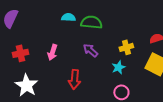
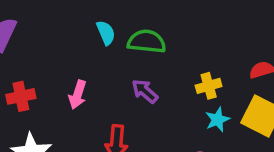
cyan semicircle: (68, 17) -> (106, 33), turned 64
cyan star: (118, 67) -> (217, 119), moved

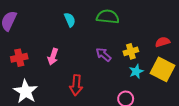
green semicircle: (147, 42) -> (108, 17), moved
purple arrow: (145, 91) -> (104, 55), moved

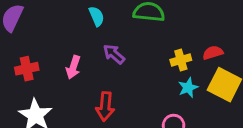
red semicircle: (163, 42) -> (213, 53), moved
purple arrow: (104, 55) -> (114, 54), moved

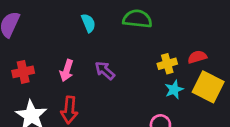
purple arrow: (114, 54) -> (105, 71), moved
red arrow: (105, 106) -> (69, 110), moved

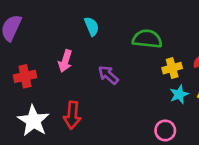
green semicircle: (137, 19) -> (147, 39), moved
pink arrow: (67, 71) -> (65, 61), moved

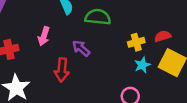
green semicircle: (147, 39) -> (98, 17), moved
red arrow: (72, 115) -> (62, 70), moved

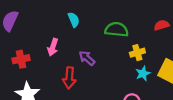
green semicircle: (98, 17) -> (117, 30), moved
red semicircle: (163, 36) -> (162, 25), moved

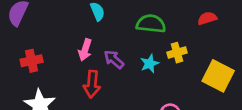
pink arrow: (53, 47) -> (85, 50), moved
cyan star: (143, 73) -> (150, 64), moved

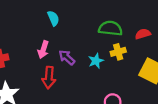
red semicircle: (207, 18) -> (143, 34), moved
green semicircle: (151, 24) -> (110, 28), moved

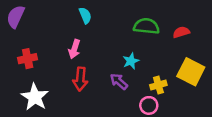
yellow cross: (118, 52) -> (158, 85), moved
purple arrow: (67, 57) -> (119, 81), moved

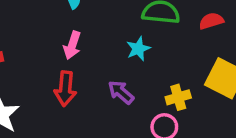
pink arrow: (74, 49) -> (72, 45), moved
cyan star: (131, 61) -> (138, 49), moved

